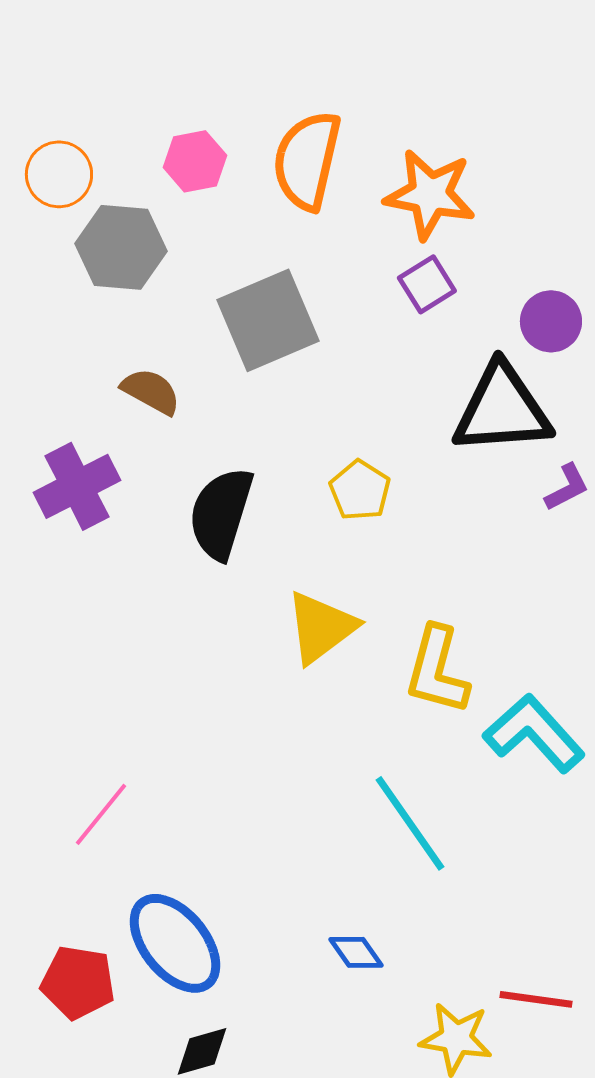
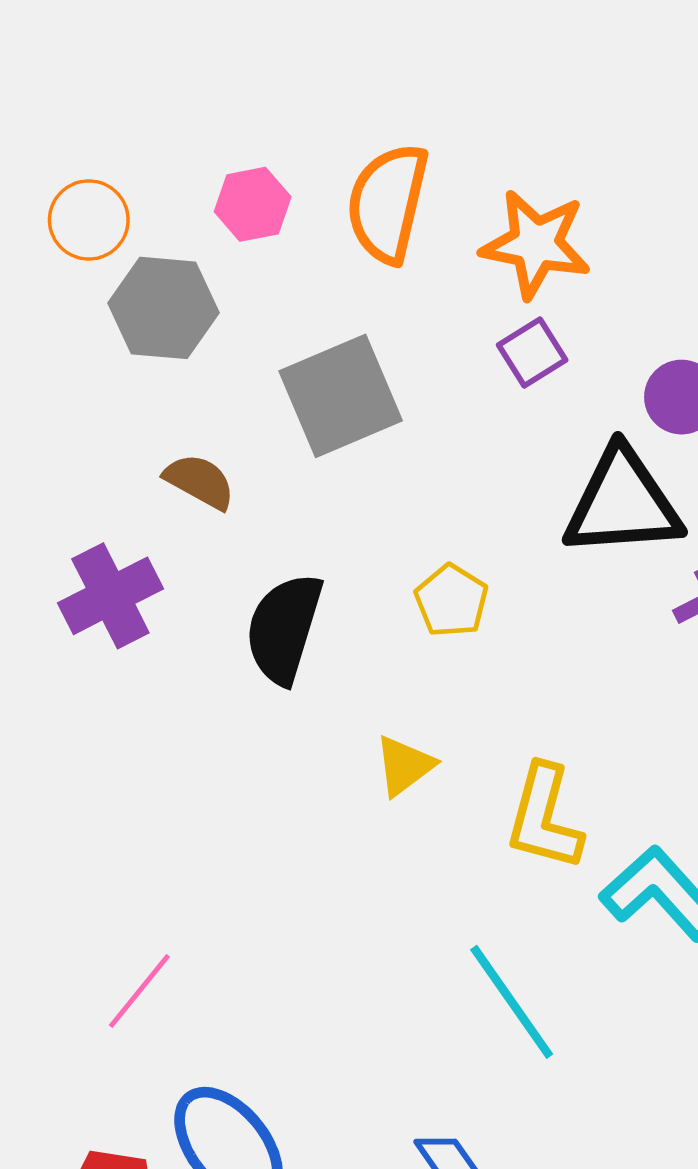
yellow triangle: (321, 627) -> (404, 766), size x0.7

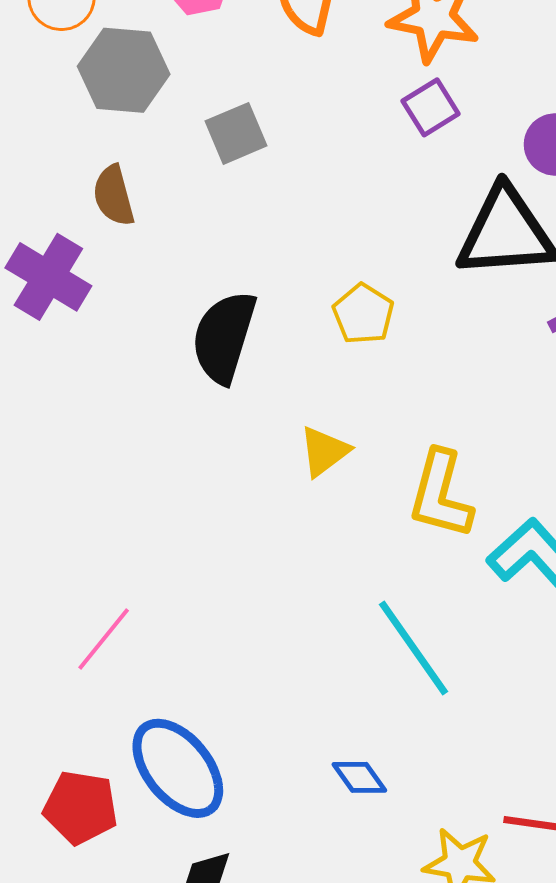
gray square: (341, 396) -> (236, 133), moved, size x0.6
brown semicircle: (200, 481) -> (114, 196), moved, turned -134
purple cross: (110, 596) -> (48, 277), moved, turned -32

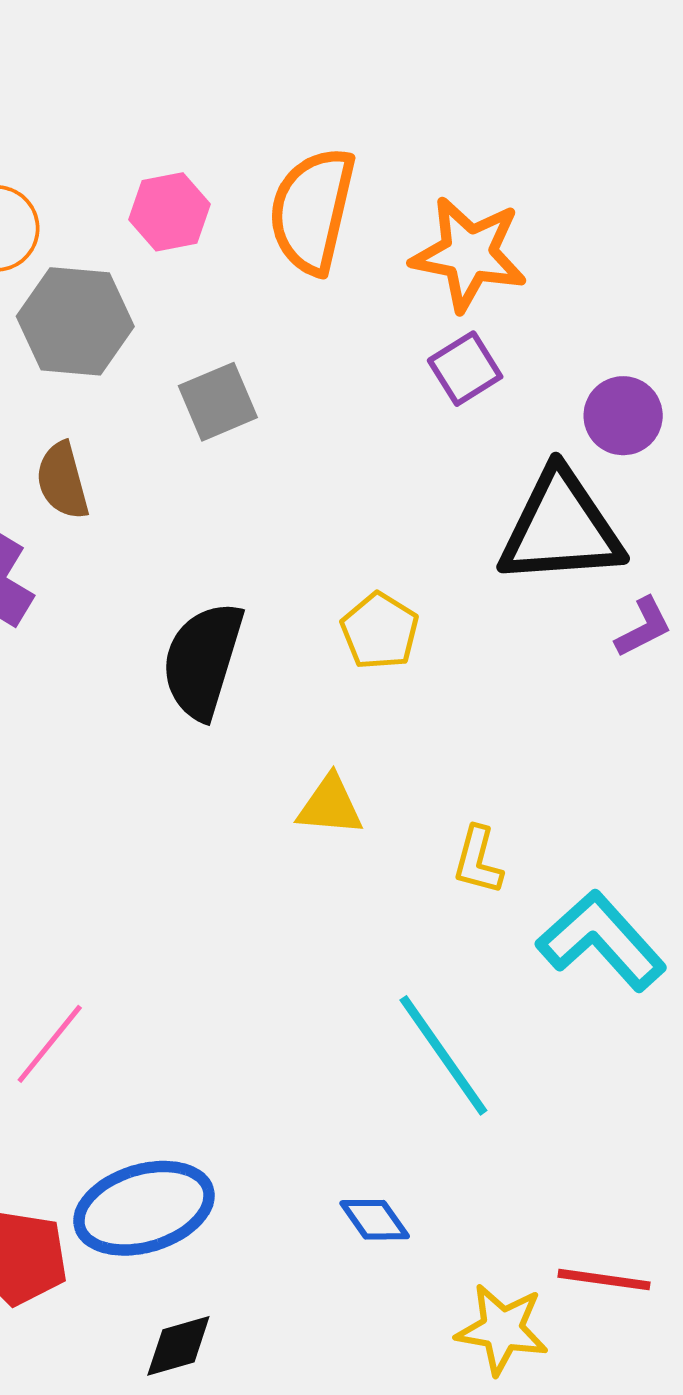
yellow triangle: (324, 451) -> (330, 806), turned 42
yellow L-shape: (441, 495) -> (478, 860), size x0.6
blue ellipse: (178, 768) -> (144, 1208), turned -68

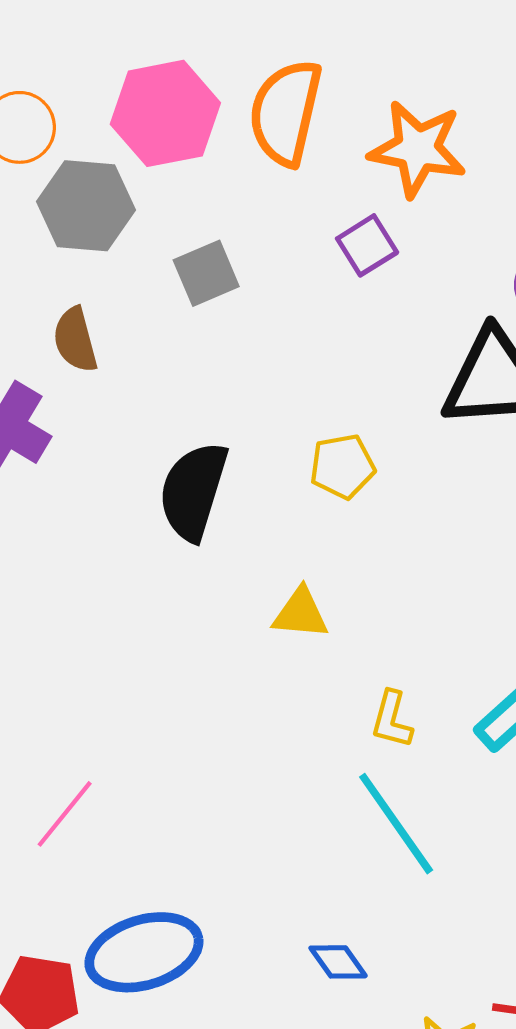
pink hexagon: (169, 212) -> (165, 113), size x1.6
purple square: (465, 369) -> (367, 245), moved
yellow pentagon: (380, 631) -> (342, 466), turned 30
yellow L-shape: (478, 860) -> (392, 720), moved

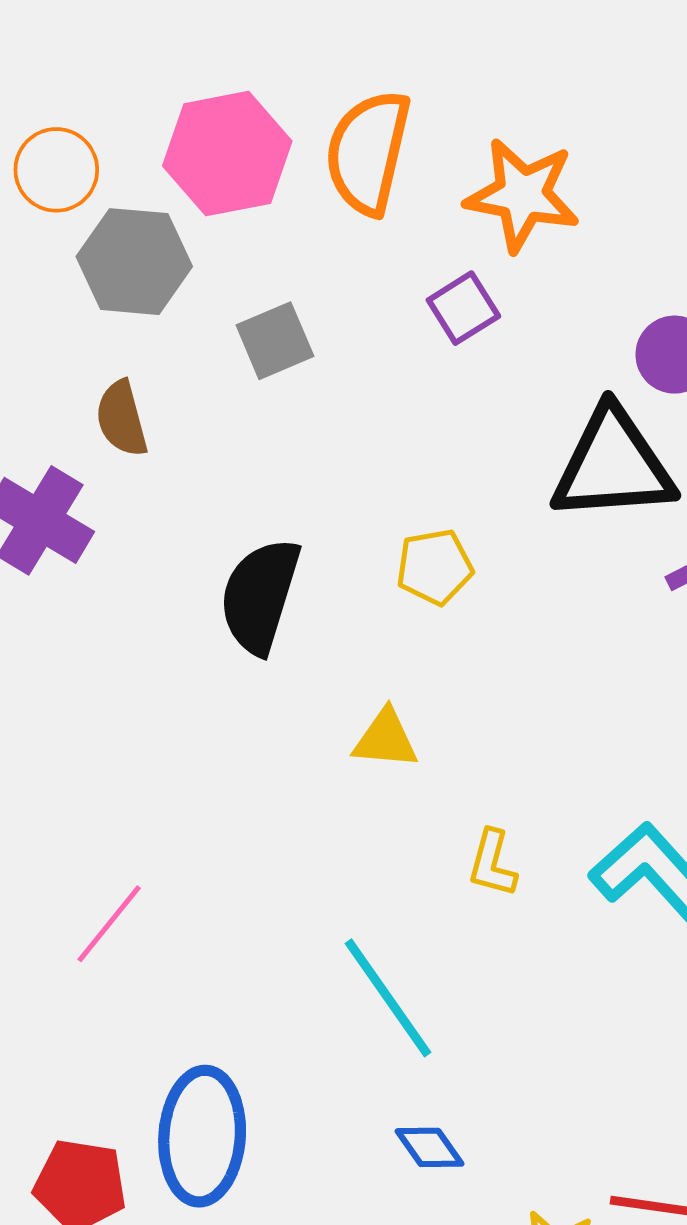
pink line: (65, 814) -> (109, 924), moved
cyan line: (396, 824) -> (388, 998), moved
blue ellipse: (144, 952) -> (202, 1136), turned -69

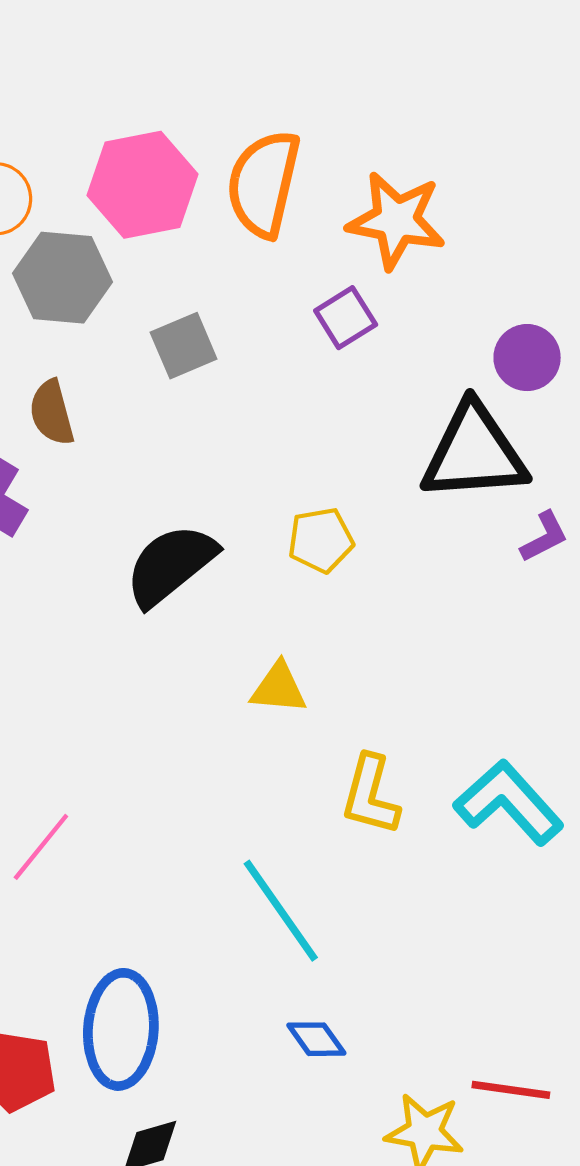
black semicircle: (260, 596) -> (171, 565), turned 34
yellow L-shape: (492, 863) -> (370, 795), size x1.4

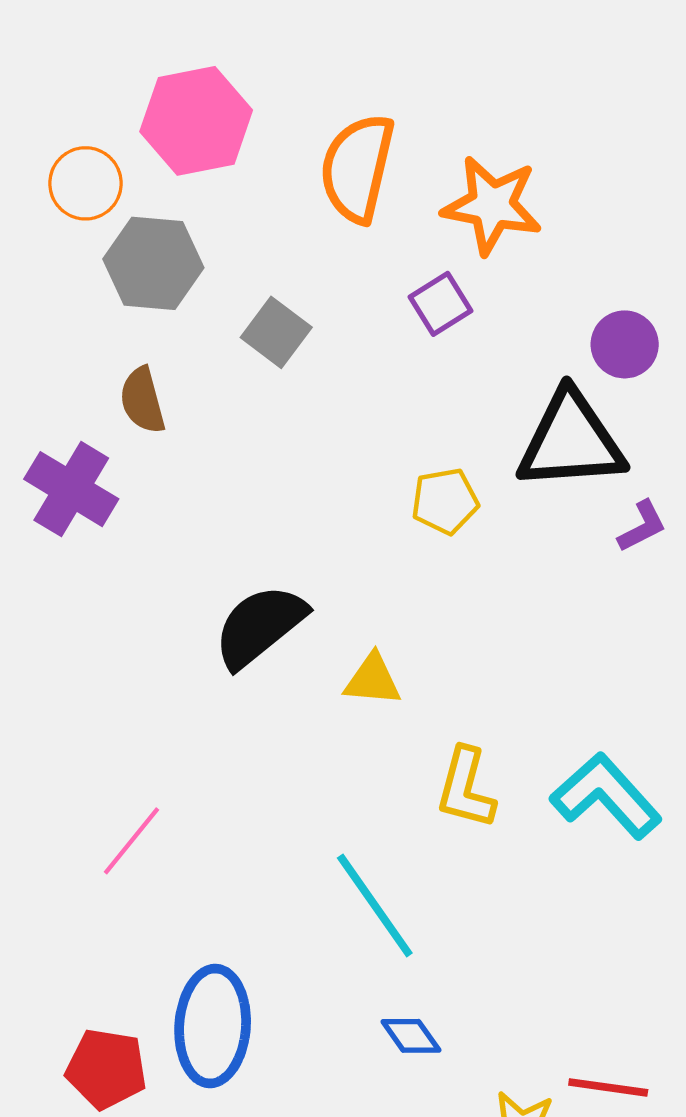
pink hexagon: (142, 185) -> (196, 121), moved
gray square: (184, 346) -> (276, 332), turned -30
yellow pentagon: (321, 540) -> (445, 501), moved
black semicircle: (171, 565) -> (260, 626), moved

